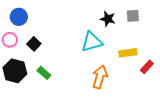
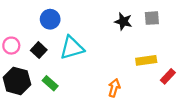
blue circle: (19, 17) -> (50, 19), moved
cyan triangle: (92, 42) -> (72, 48), moved
orange arrow: (100, 77) -> (114, 88), size x0.7

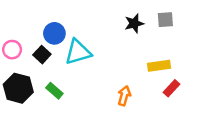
blue circle: (50, 19) -> (54, 33), moved
black star: (123, 22) -> (134, 23), turned -30
red rectangle: (168, 76) -> (172, 88), moved

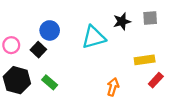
cyan triangle: (78, 52) -> (94, 37), moved

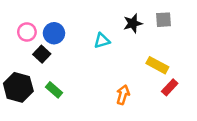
cyan triangle: (94, 37) -> (102, 41), size x0.6
pink circle: (11, 45) -> (27, 32), moved
yellow rectangle: (145, 60) -> (157, 65), turned 36

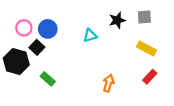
yellow rectangle: (157, 65) -> (146, 48), moved
black hexagon: (18, 87) -> (16, 61), moved

